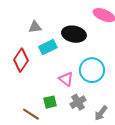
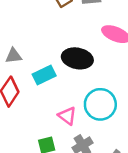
gray triangle: (35, 27) -> (14, 56), moved

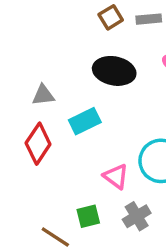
black ellipse: (77, 58) -> (114, 71), moved

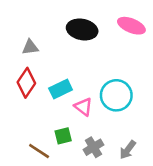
cyan rectangle: (85, 121) -> (61, 89), moved
gray cross: (137, 216) -> (93, 147), moved

